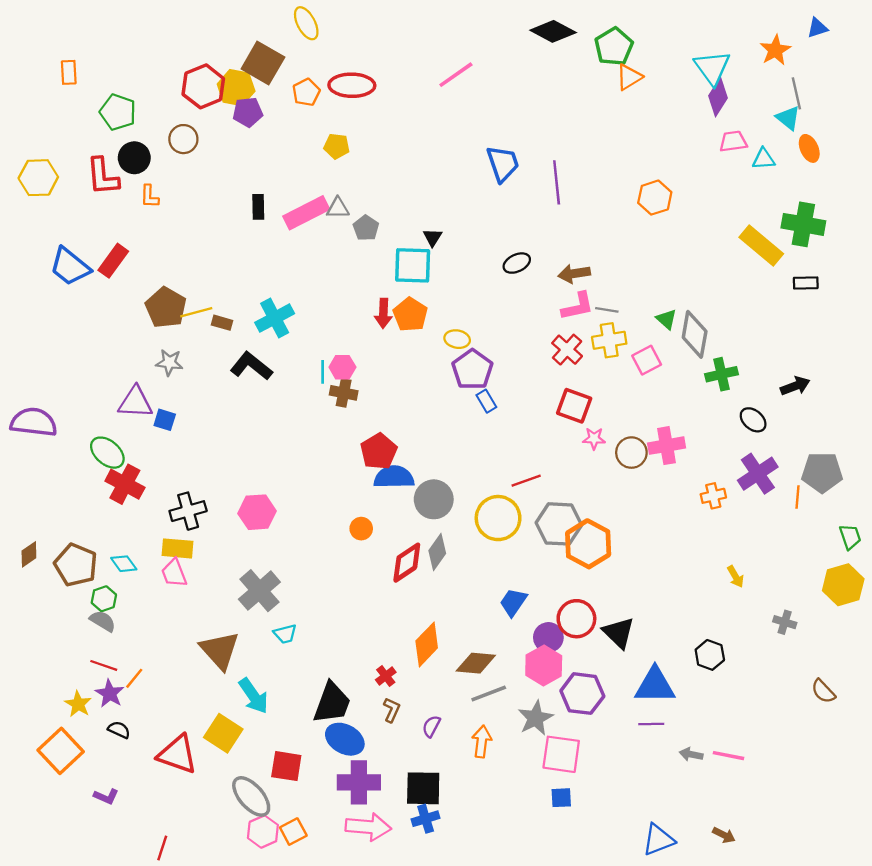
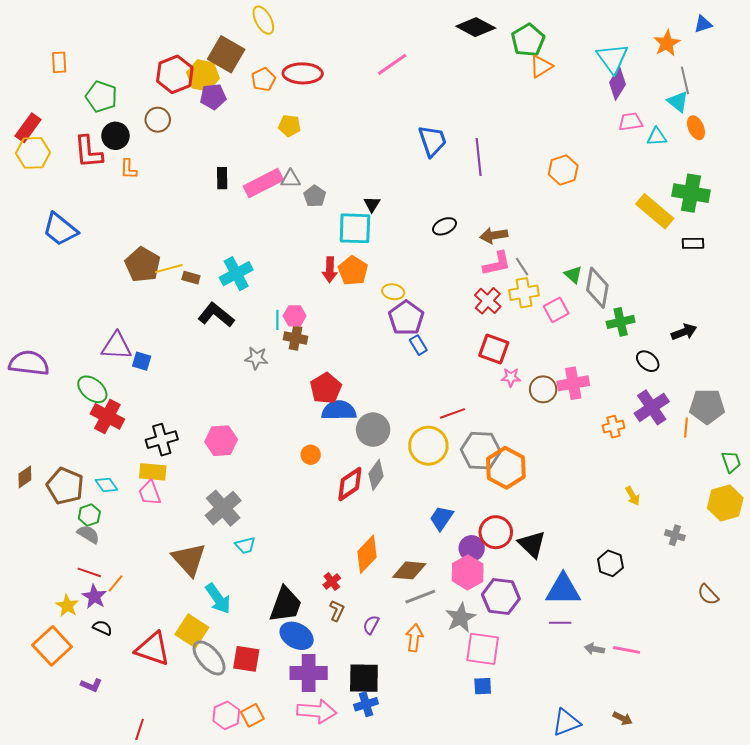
red rectangle: (113, 261) -> (28, 128), moved
gray line: (607, 310) -> (522, 267), turned 48
gray star: (169, 362) -> (256, 358), moved
gray ellipse: (251, 796) -> (209, 658), moved

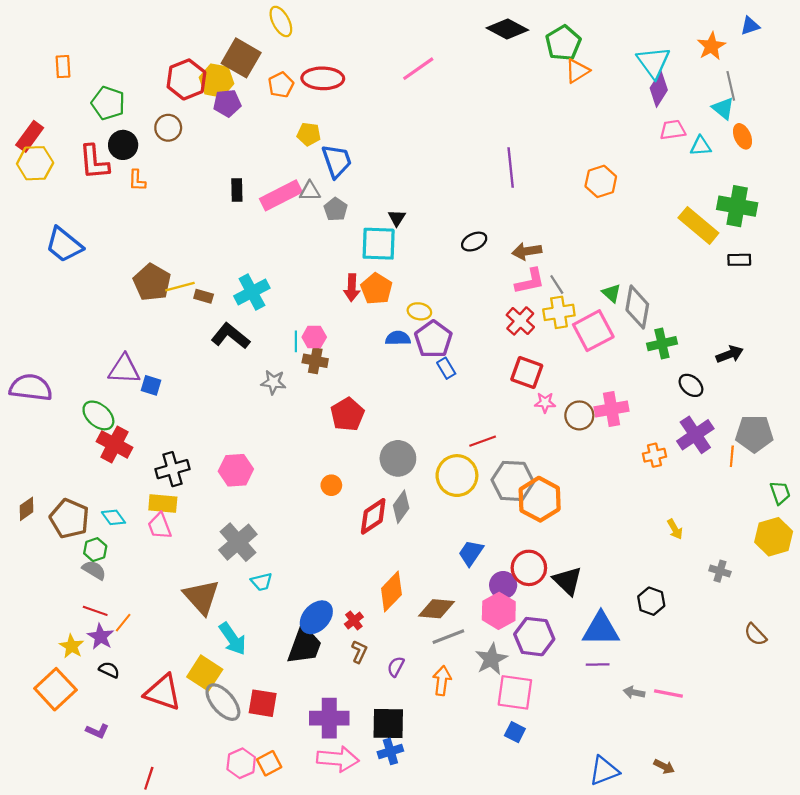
blue trapezoid: (432, 141) -> (337, 161), moved
pink square: (556, 310) -> (593, 331), size x1.5
blue semicircle: (339, 410) -> (398, 338), moved, size x0.7
blue ellipse: (297, 636) -> (316, 617), moved, turned -76
blue square: (483, 686) -> (515, 732), turned 30

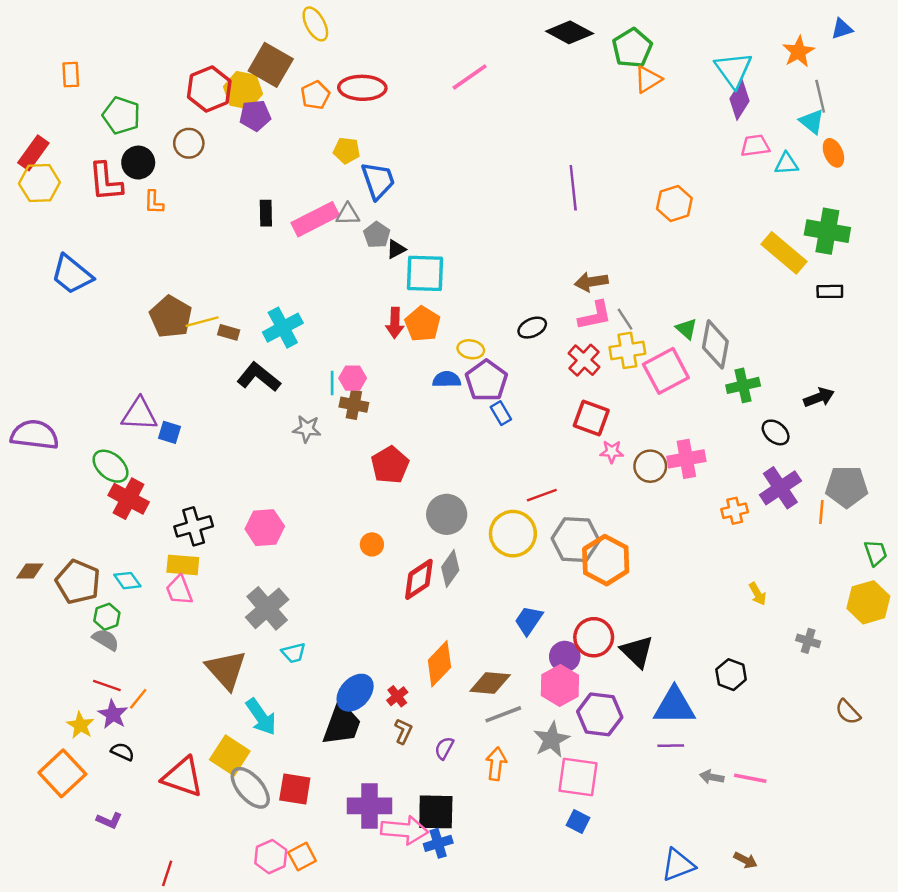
black triangle: (397, 218) -> (396, 249), moved, turned 30
black ellipse: (474, 242) -> (532, 328), moved
brown diamond: (26, 509) -> (30, 571), turned 35
pink arrow: (338, 759) -> (404, 830), moved

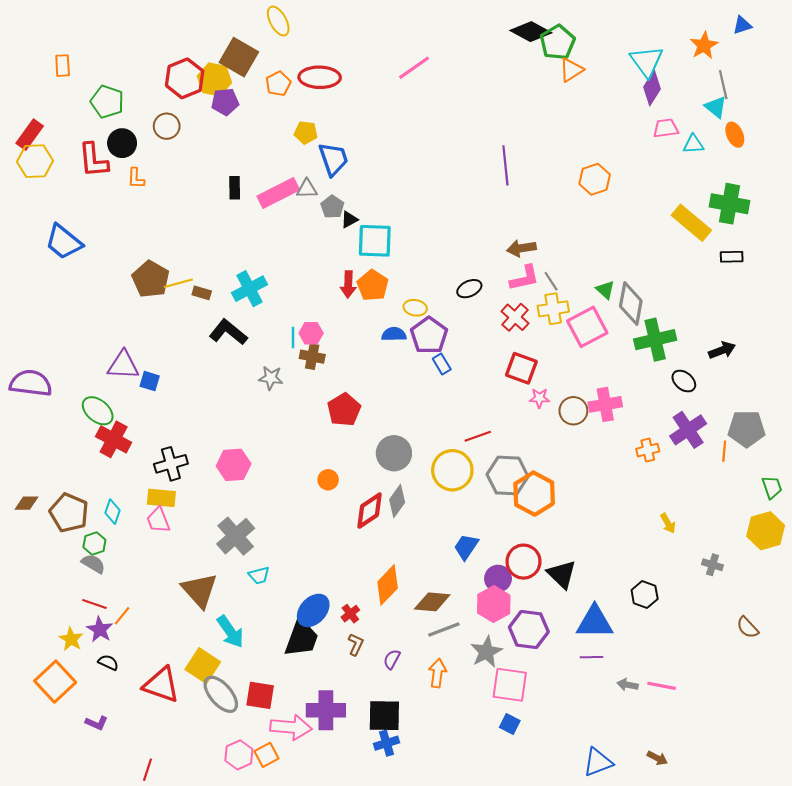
black diamond: (570, 32) -> (531, 32), moved
green cross: (743, 385) -> (655, 340), size x1.4
cyan diamond: (127, 581) -> (112, 512), turned 55
pink arrow: (404, 830) -> (291, 727), moved

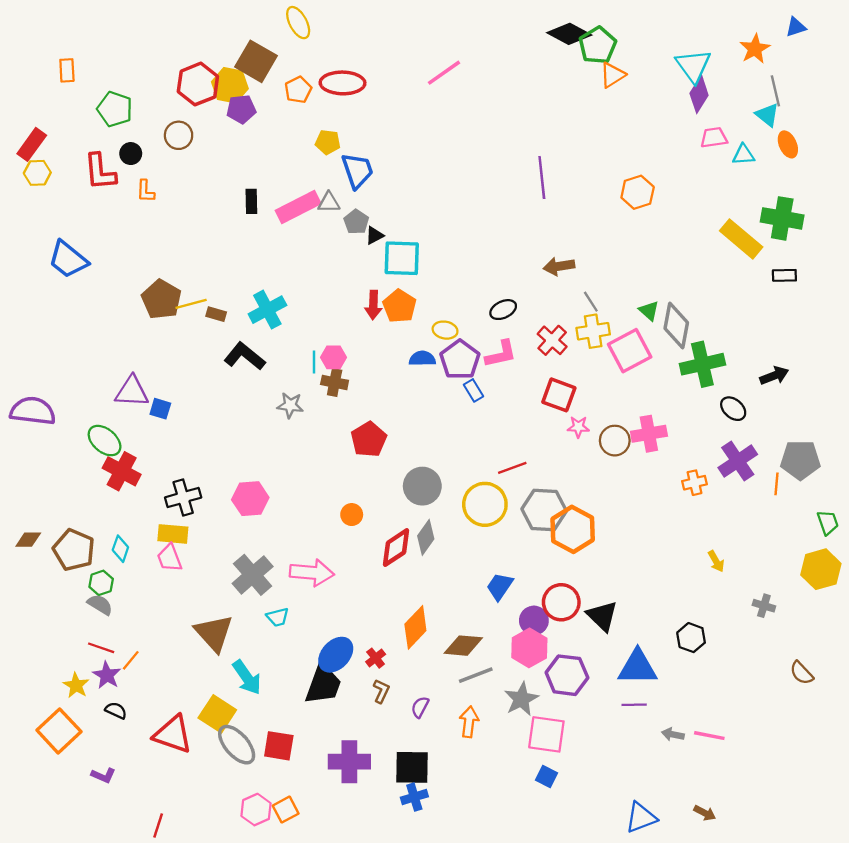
black circle: (122, 143) -> (131, 154), size x0.7
yellow hexagon: (35, 161) -> (37, 173), size x0.7
pink L-shape: (525, 278) -> (501, 354), moved
pink arrow: (291, 727) -> (312, 573), moved

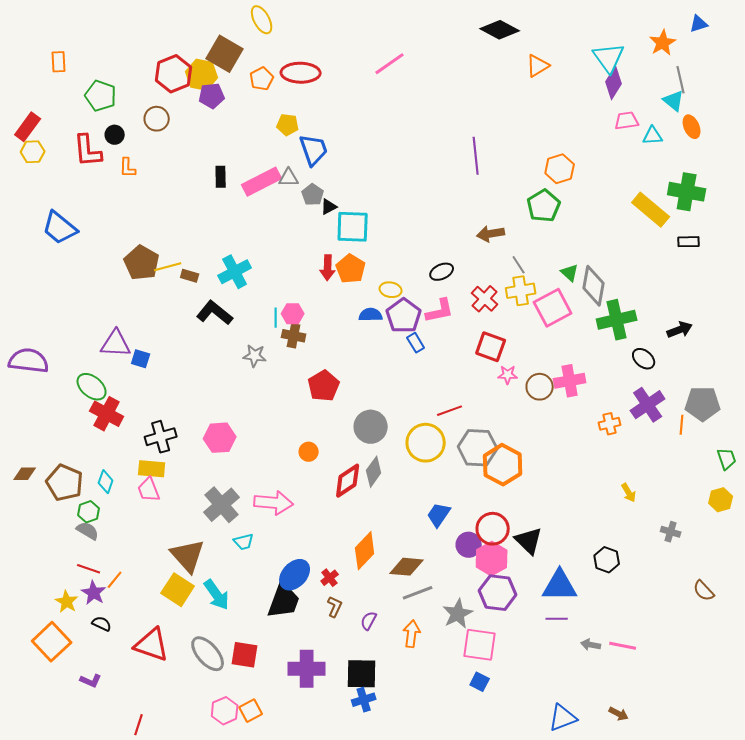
green pentagon: (598, 45) -> (544, 206), moved
yellow hexagon: (821, 569) -> (721, 500), size x0.7
pink hexagon: (529, 648) -> (492, 559), moved
yellow square: (217, 714) -> (178, 590), moved

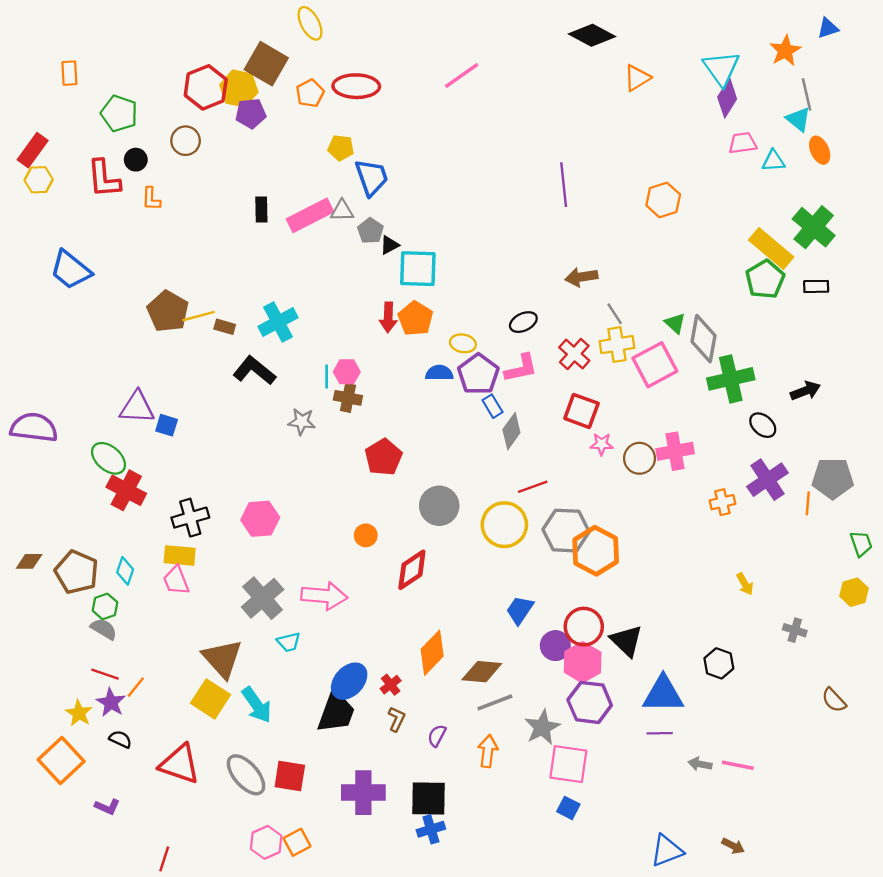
green cross: (687, 192) -> (814, 227), turned 30
green pentagon: (544, 206) -> (765, 279), moved
gray diamond: (374, 472) -> (511, 431), moved

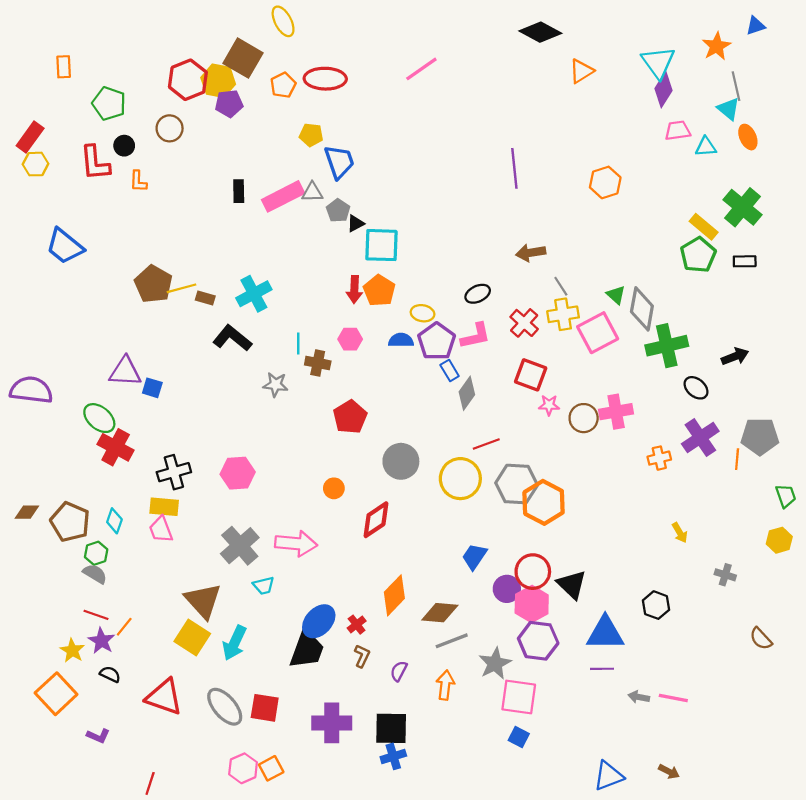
yellow rectangle: (771, 249) -> (704, 227), size x0.7
pink hexagon: (347, 372) -> (350, 339), moved
cyan arrow: (257, 705) -> (234, 643), turned 60

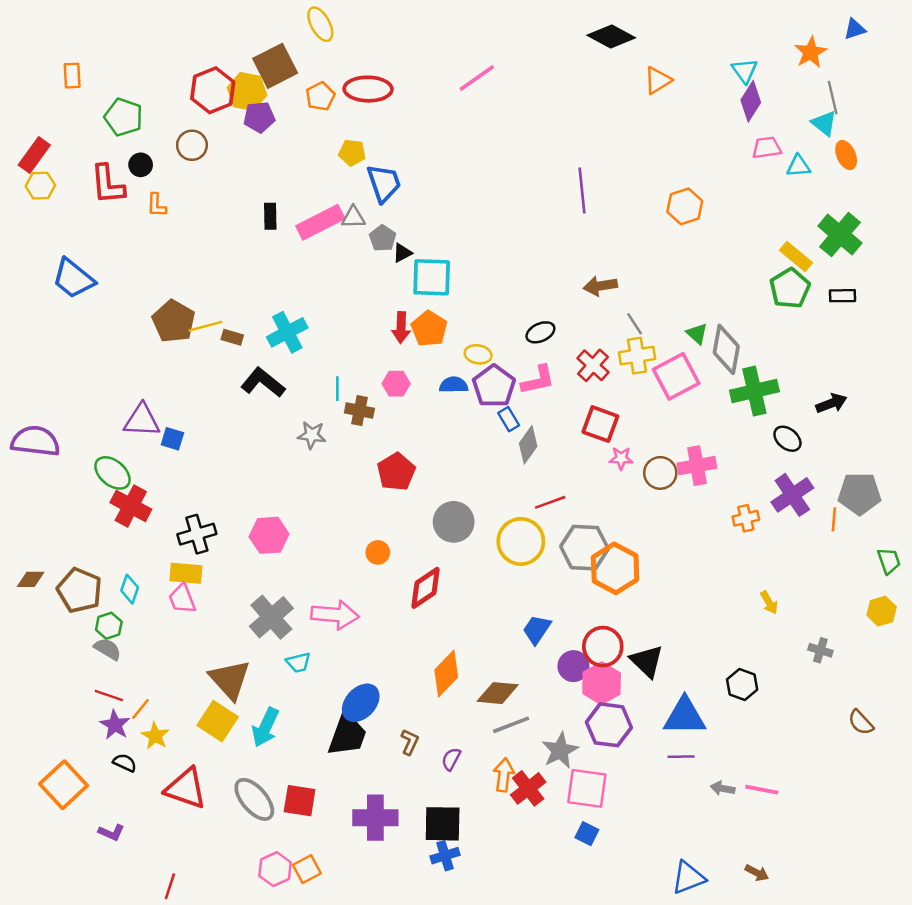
brown square: (243, 58) -> (275, 66), turned 33
cyan triangle: (658, 62) -> (745, 71), size x0.7
red cross: (357, 625) -> (528, 788), moved, size x1.6
yellow star: (72, 650) -> (155, 736), moved

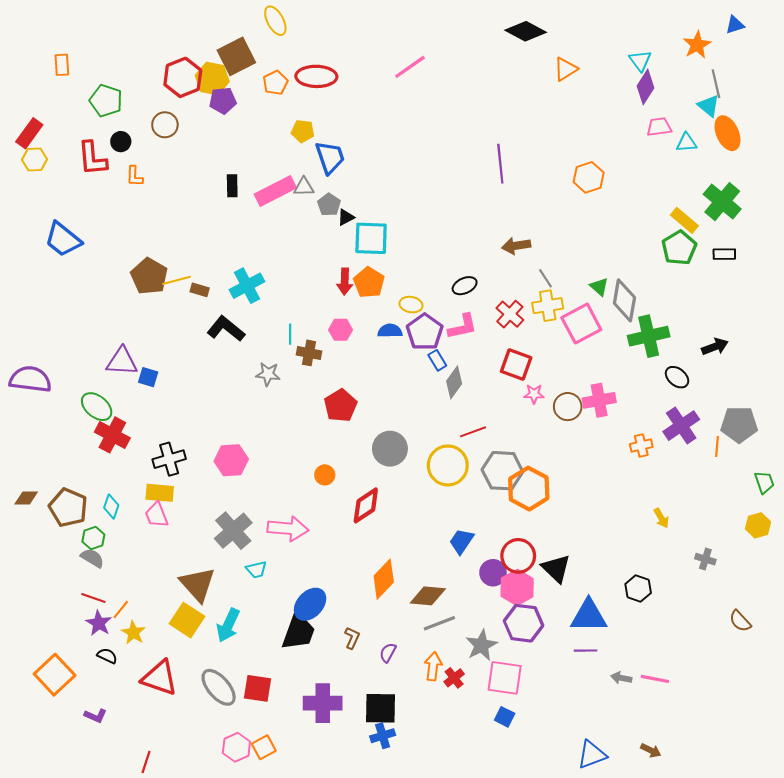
orange ellipse: (846, 155) -> (727, 133), size x1.4
red cross: (528, 788) -> (454, 678), size x0.7

